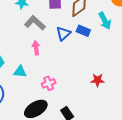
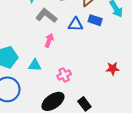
blue triangle: (63, 34) -> (76, 24), turned 49
pink arrow: (36, 48) -> (49, 40), turned 32

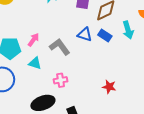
gray L-shape: (46, 16) -> (60, 47), moved
pink arrow: (49, 40) -> (33, 40), moved

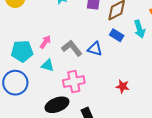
blue triangle: (85, 34) -> (95, 49), moved
pink cross: (61, 80) -> (74, 82), size x1.5

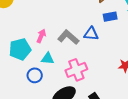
blue rectangle: (117, 35) -> (110, 17), turned -32
blue circle: (15, 83) -> (35, 75), moved, size x0.6

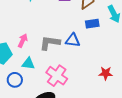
gray L-shape: (68, 37) -> (50, 43), turned -35
pink cross: (76, 70) -> (57, 76), turned -35

